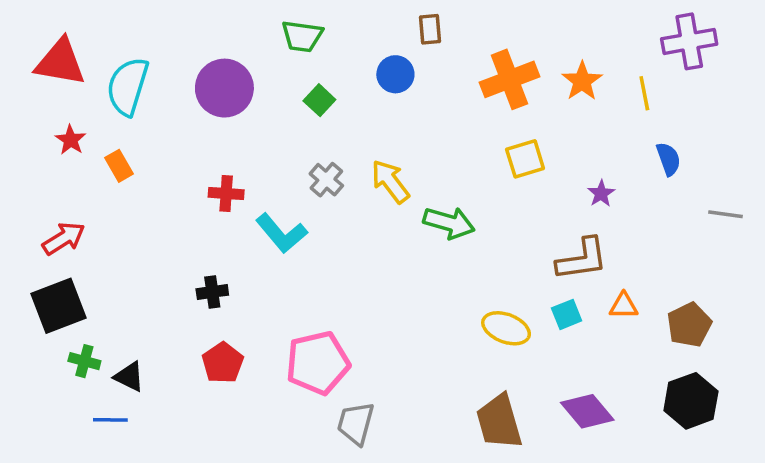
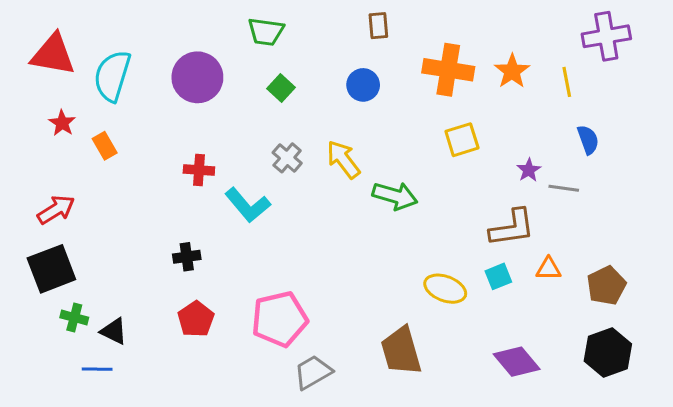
blue circle: (395, 74) -> (363, 85), moved
orange cross: (510, 79) -> (448, 70), turned 30
gray line: (725, 214) -> (564, 188), moved
brown trapezoid: (499, 422) -> (401, 351), moved
gray trapezoid: (356, 423) -> (313, 372), turned 45

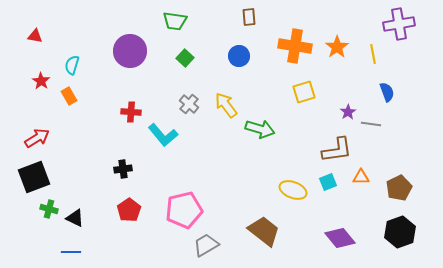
red triangle: (53, 55) -> (35, 36), size x0.5
cyan semicircle: (112, 76) -> (72, 65), moved, size x0.6
brown trapezoid: (401, 351) -> (264, 231), turned 144
blue line: (97, 369) -> (71, 252), moved

